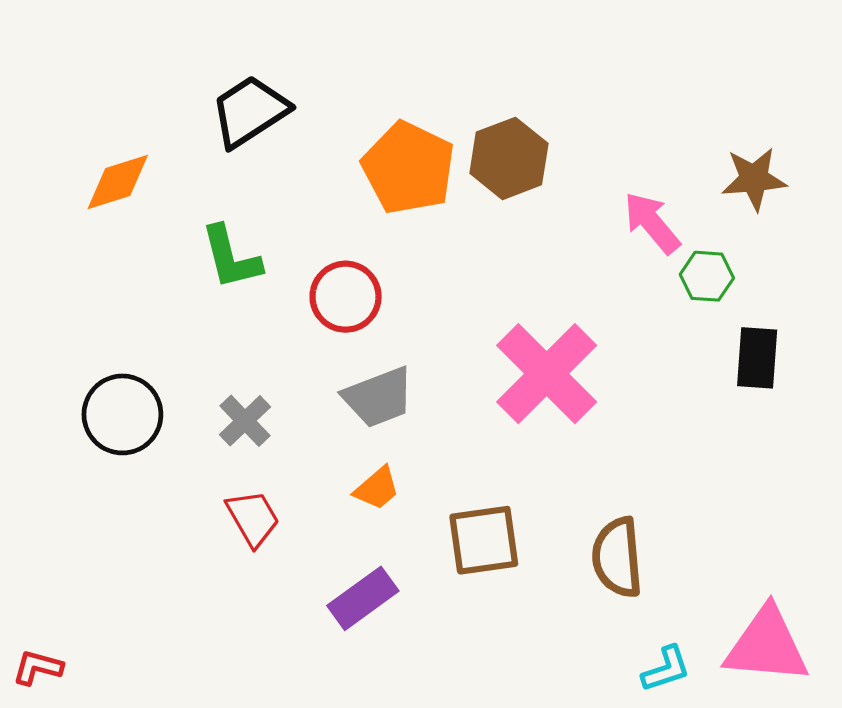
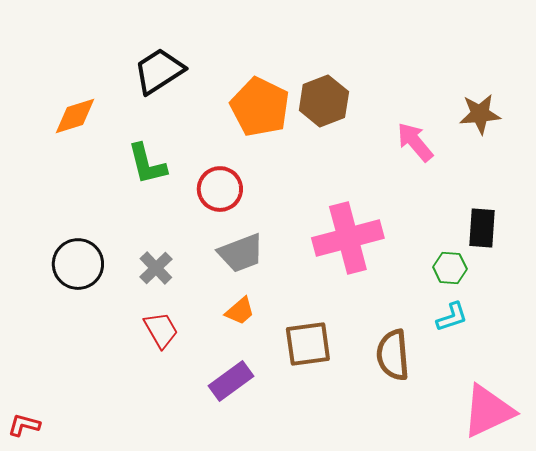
green hexagon: (707, 276) -> (450, 268), moved
pink cross: (547, 374) -> (348, 238), turned 30
pink triangle: (767, 645) -> (488, 411), turned -30
cyan L-shape: (666, 669) -> (452, 317), moved

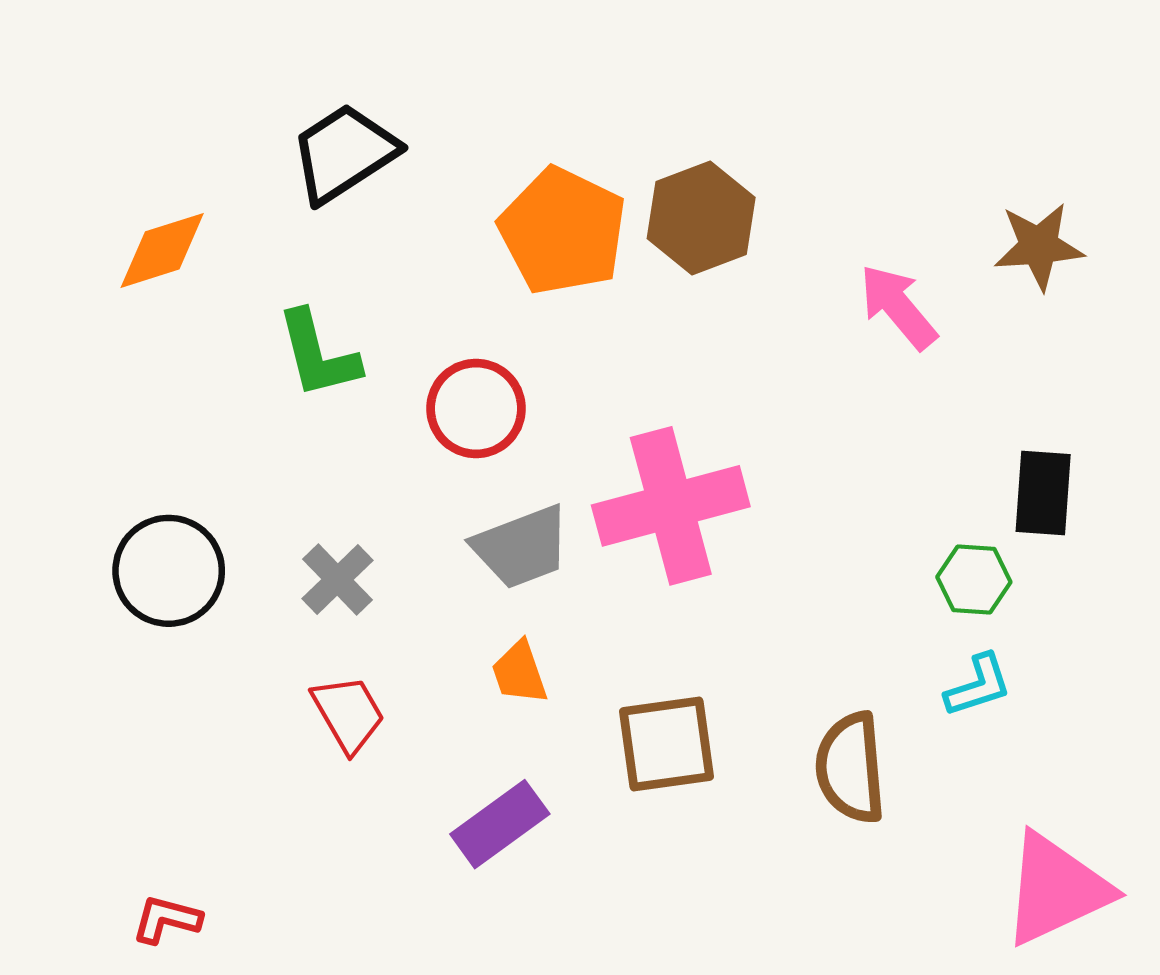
pink cross: (348, 238) -> (671, 506), moved
orange trapezoid: (240, 311) -> (519, 673), turned 112
red L-shape: (24, 425) -> (166, 919), moved

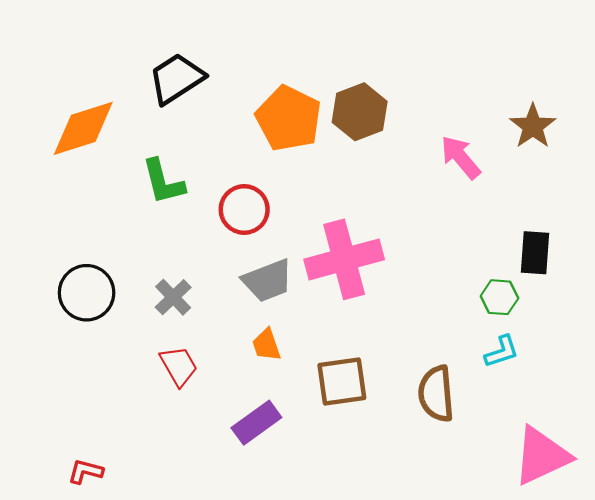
brown star: (1039, 246) -> (533, 126), turned -30
orange diamond: (162, 250) -> (83, 128), size x1.4

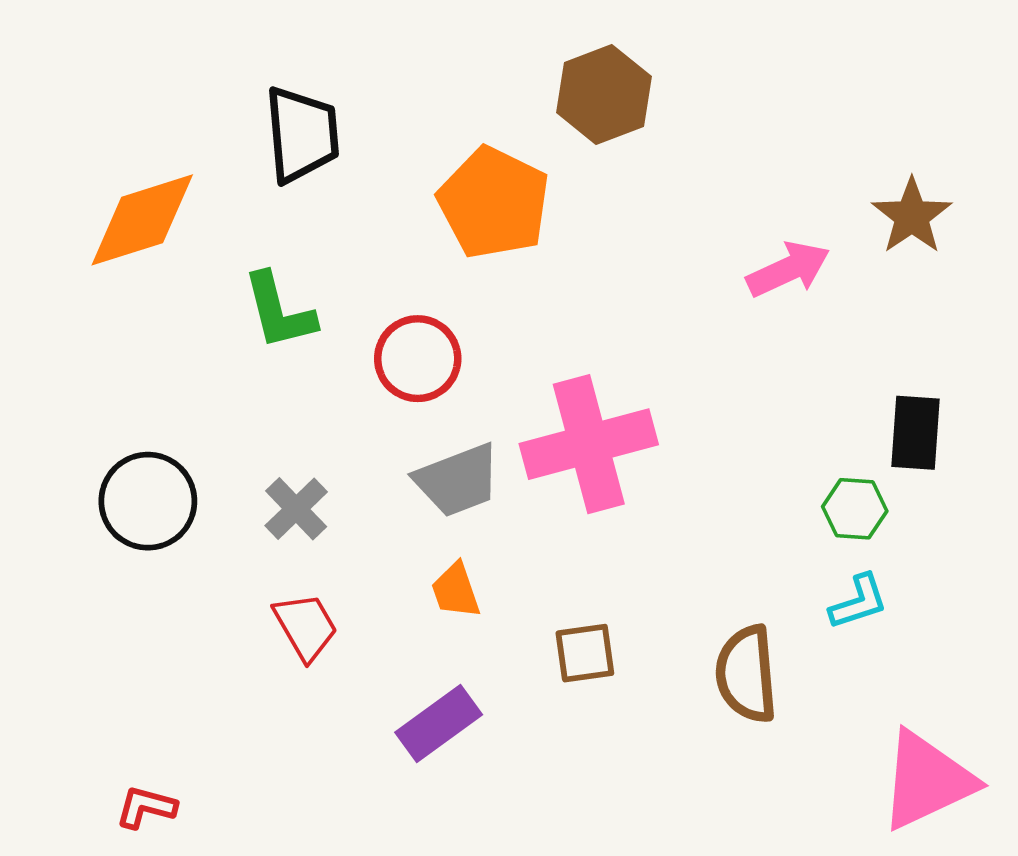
black trapezoid: (176, 79) -> (302, 134), turned 118
brown hexagon: (360, 112) -> (604, 95), moved
pink arrow: (461, 157) -> (788, 269), turned 105
brown square: (342, 382) -> (585, 653), size x0.7

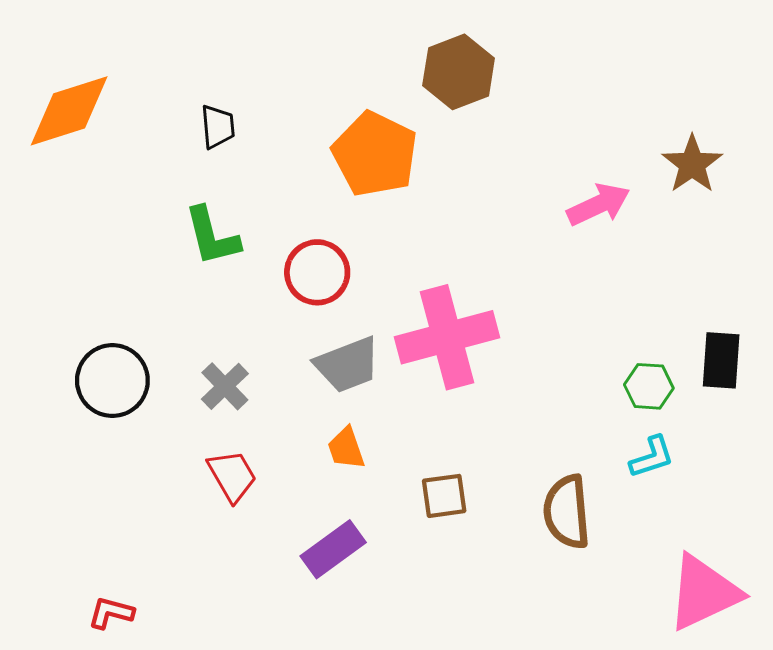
black trapezoid: (302, 134) -> (218, 127), moved, size x0.6
orange diamond: (142, 220) -> (69, 111), moved
black rectangle: (916, 433) -> (721, 360), moved

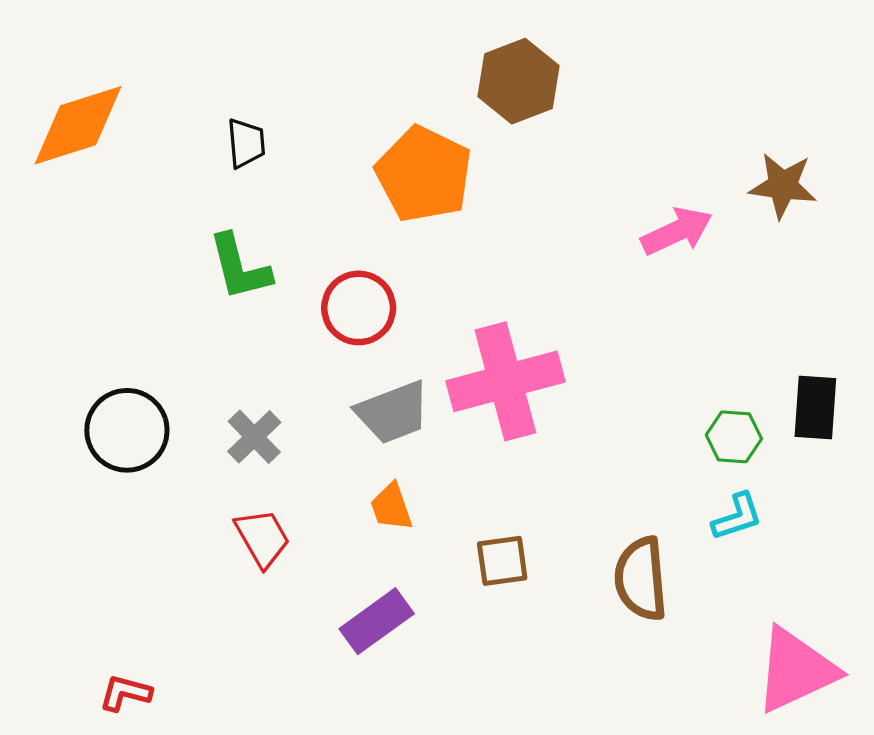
brown star: (692, 164) -> (783, 186), turned -30

